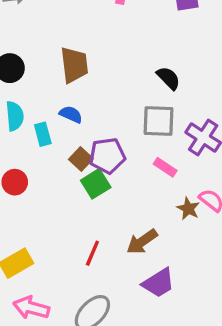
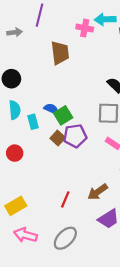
brown trapezoid: (74, 65) -> (60, 53), moved
green square: (96, 184) -> (63, 115), moved

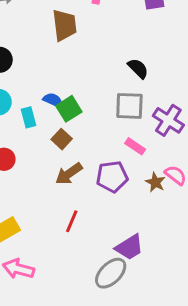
purple pentagon: (75, 136) -> (112, 177), moved
brown arrow: (98, 192) -> (69, 174), moved
gray ellipse: (65, 238) -> (111, 273), moved

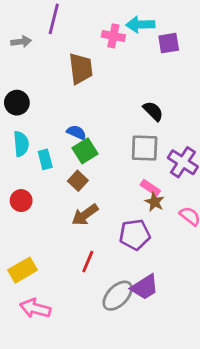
blue semicircle: (53, 100) -> (76, 132), moved
purple pentagon: (112, 177) -> (135, 235), moved
brown star: (155, 182) -> (155, 202), moved
gray ellipse: (111, 273) -> (118, 296), moved

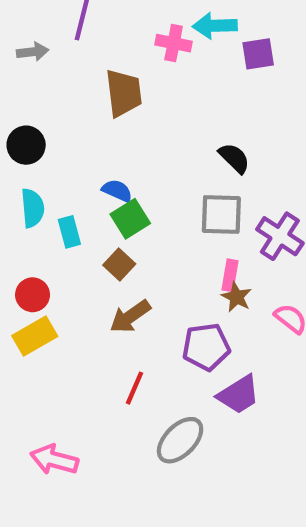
pink rectangle: (150, 188) -> (230, 275), turned 66
yellow rectangle: (23, 270) -> (35, 336), moved
purple trapezoid: (145, 287) -> (239, 395), moved

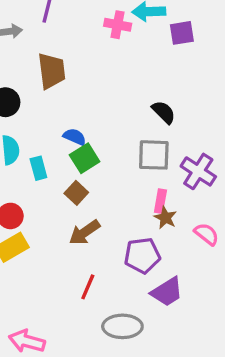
brown trapezoid: (124, 93) -> (52, 71), moved
gray ellipse: (180, 440) -> (122, 326), turned 45

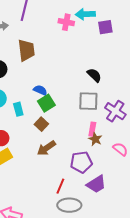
red line: (88, 287) -> (60, 186), moved

